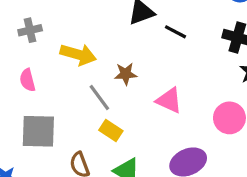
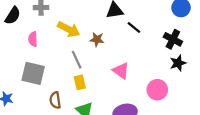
brown star: (126, 74) -> (97, 39), moved
yellow rectangle: (111, 130) -> (80, 82), turned 32

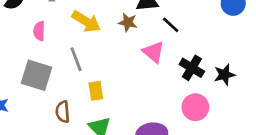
brown star: (97, 39) -> (128, 22), moved
black cross: (173, 39) -> (192, 68), moved
gray line: (77, 60) -> (76, 59), moved
pink triangle: (121, 71) -> (153, 52), moved

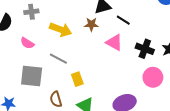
pink semicircle: (39, 31) -> (27, 43), turned -48
gray line: (76, 59) -> (58, 59), turned -30

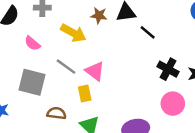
brown star: (91, 24) -> (99, 15), moved
pink triangle: (114, 43) -> (95, 71), moved
brown semicircle: (56, 99) -> (56, 113), turned 105

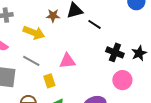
pink triangle: (95, 71) -> (67, 61), moved, turned -36

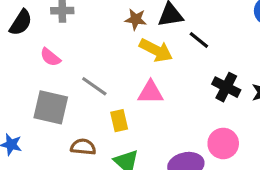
yellow arrow: (34, 33) -> (156, 50), moved
pink circle: (122, 80) -> (223, 143), moved

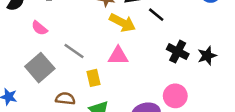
gray square: (51, 107) -> (40, 68), turned 36

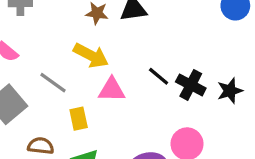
black line: (156, 15) -> (159, 76), moved
yellow arrow: (122, 23) -> (91, 55), moved

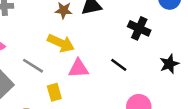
black line: (159, 76) -> (119, 65), moved
black cross: (191, 85) -> (139, 28), moved

